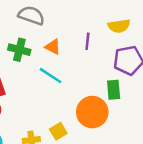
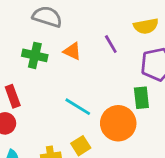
purple line: (87, 41) -> (111, 44), turned -35
cyan line: (51, 76) -> (78, 107), moved

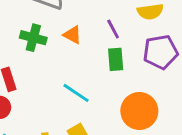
green rectangle: (141, 98) -> (116, 59), moved
orange circle: (118, 123) -> (139, 111), moved

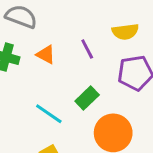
green rectangle: (116, 59) -> (87, 98), moved, turned 50

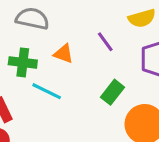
cyan line: (49, 114) -> (47, 91), moved

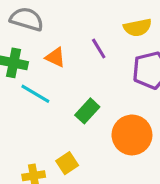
green rectangle: (112, 92) -> (87, 111), moved

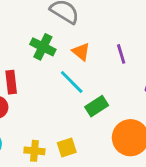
cyan line: (35, 94) -> (72, 82), moved

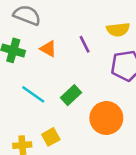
cyan line: (72, 82) -> (33, 94), moved

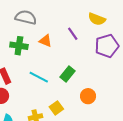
yellow semicircle: (118, 30) -> (97, 19), turned 36
orange circle: (106, 118) -> (88, 96), moved, size x0.6

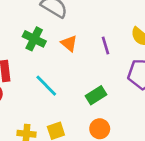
green rectangle: (68, 74) -> (96, 95), moved

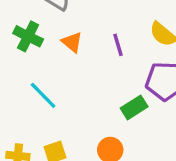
green rectangle: (96, 95) -> (134, 107), moved

